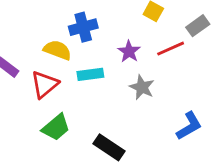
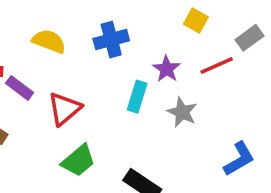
yellow semicircle: (57, 50) -> (49, 41), moved
cyan rectangle: (90, 74) -> (137, 97), moved, turned -65

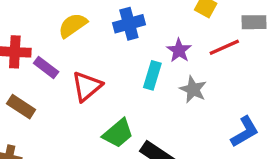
gray rectangle: (249, 38) -> (254, 22), turned 35
yellow semicircle: (49, 41) -> (73, 25), turned -56
green trapezoid: (78, 161) -> (118, 133), moved

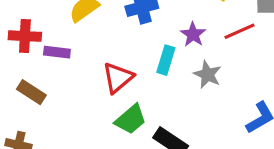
purple rectangle: (46, 68) -> (57, 52), turned -30
red triangle: (87, 86) -> (118, 78), moved

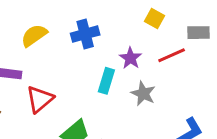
red triangle: (118, 78) -> (40, 99), moved

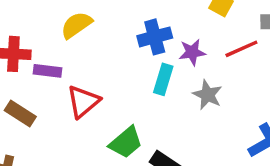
blue cross: (85, 34) -> (155, 37), moved
purple star: (130, 58) -> (192, 52), turned 30

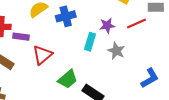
blue cross: (155, 37) -> (66, 16), moved

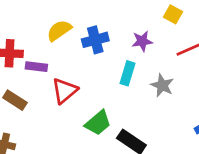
purple star: (107, 26) -> (142, 41), moved

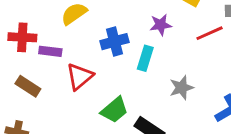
blue cross: (95, 40) -> (115, 42), moved
gray star: (162, 85) -> (182, 88), moved, turned 30

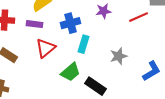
purple rectangle: (50, 51) -> (34, 24), moved
cyan rectangle: (145, 58) -> (84, 44), moved

